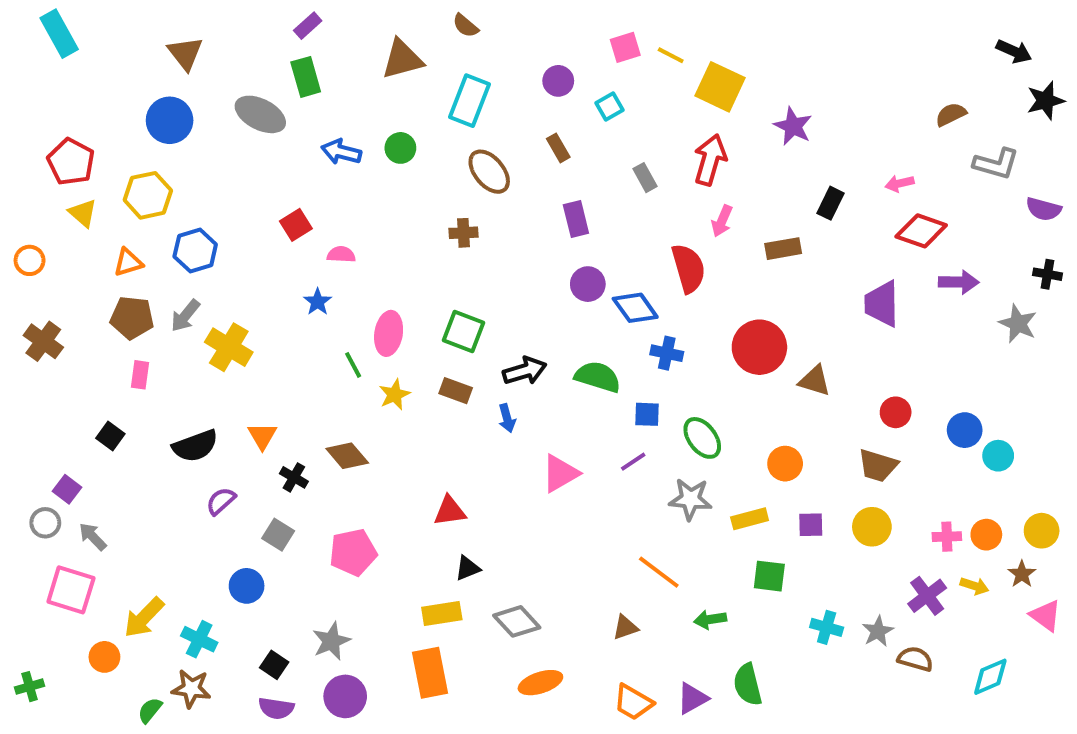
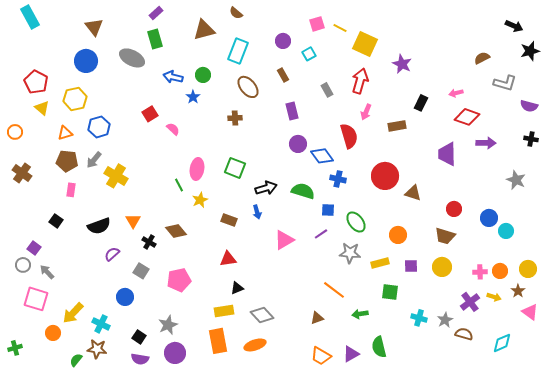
pink semicircle: (341, 254) -> (173, 129), turned 40
blue star: (318, 302) -> (193, 97), moved
gray star: (1018, 324) -> (516, 180), moved
brown rectangle: (456, 391) -> (229, 220), moved
orange ellipse: (540, 683) -> (255, 345), moved

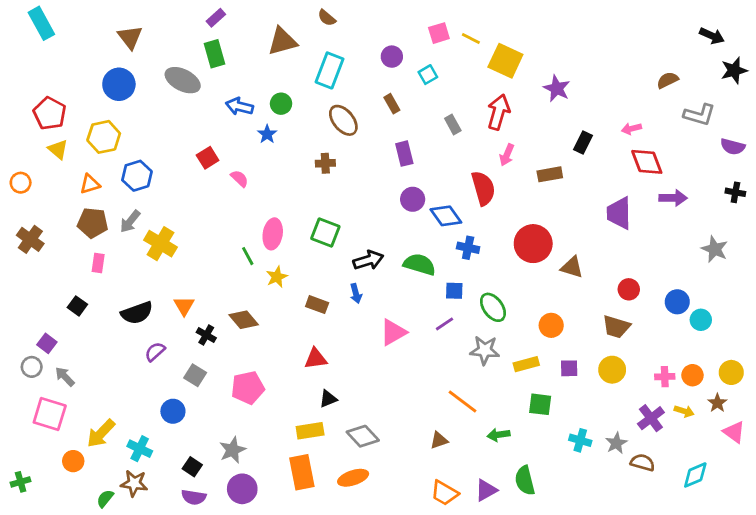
red diamond: (467, 117) -> (647, 162), turned 50

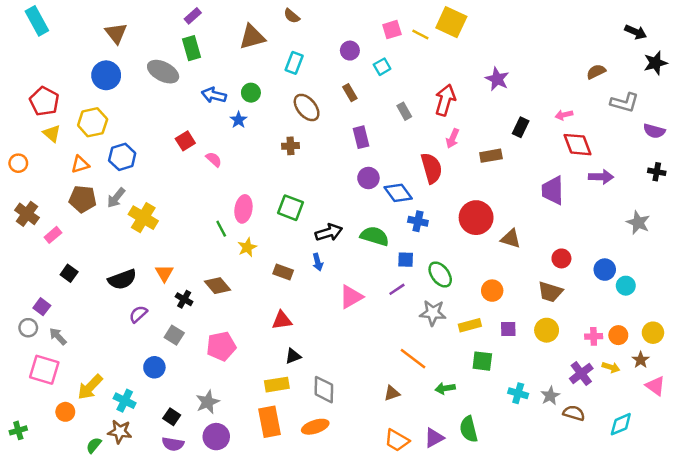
yellow square: (505, 61) -> (451, 22), moved
cyan rectangle: (330, 70) -> (294, 63), size x0.7
pink rectangle: (98, 263) -> (53, 235), moved, turned 42
gray diamond: (363, 436) -> (324, 390), turned 44

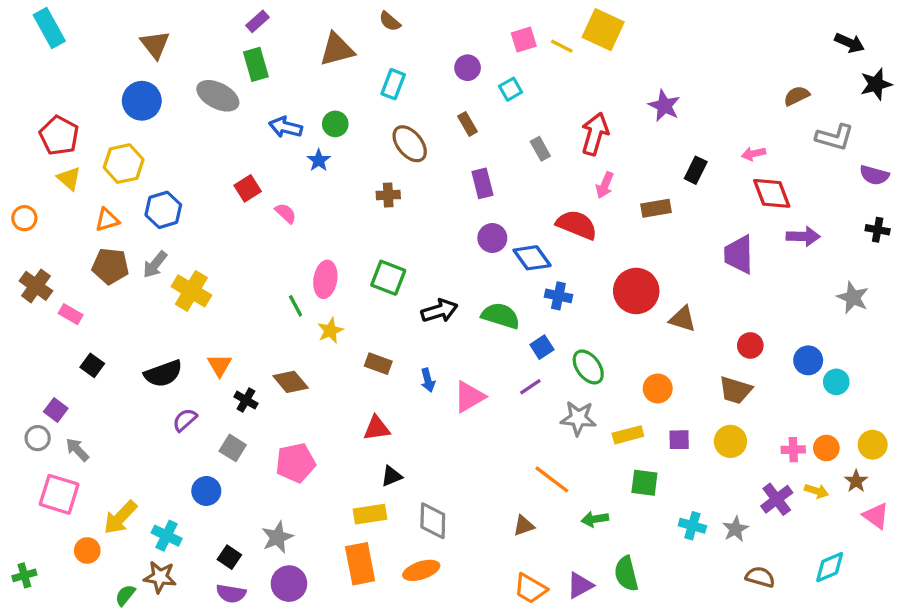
red semicircle: (432, 168) -> (577, 225), turned -52
pink rectangle: (53, 235) -> (71, 314), turned 70
blue square: (406, 260) -> (542, 347), turned -35
blue arrow: (318, 262) -> (428, 380), moved
brown semicircle: (574, 413) -> (760, 577), moved

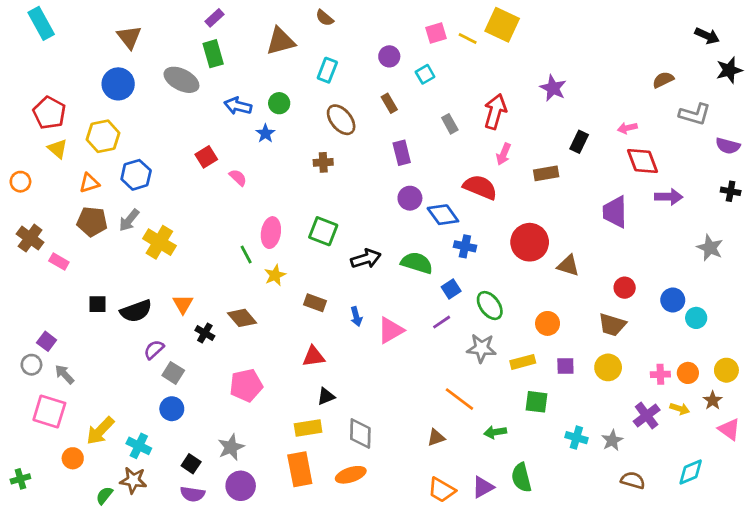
black square: (92, 365) -> (98, 304), moved, turned -36
gray square: (233, 448) -> (173, 373), moved

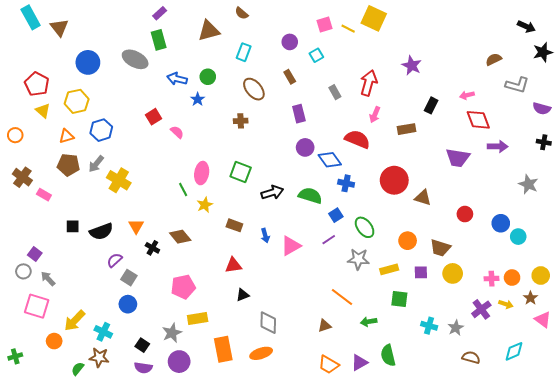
brown triangle: (129, 37) -> (59, 28), moved
purple trapezoid: (615, 212) -> (458, 158), turned -80
brown trapezoid: (612, 325) -> (440, 248), moved
yellow rectangle: (308, 428) -> (198, 319), moved

